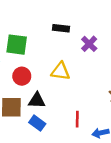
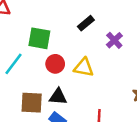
black rectangle: (61, 28) -> (86, 23), turned -49
red circle: (22, 76) -> (55, 64), moved

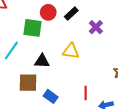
red circle: (55, 64) -> (48, 12), moved
black triangle: (58, 97) -> (42, 61), moved

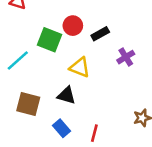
yellow triangle: (71, 51) -> (80, 67), moved
black triangle: (42, 61) -> (66, 95), moved
blue rectangle: (51, 96) -> (62, 128), moved

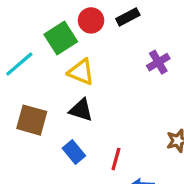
black rectangle: (100, 34) -> (128, 17), moved
green square: (49, 40) -> (61, 38), turned 35
yellow triangle: (80, 67) -> (81, 72), moved

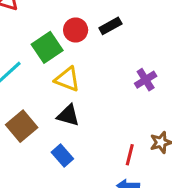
purple cross: (158, 62) -> (146, 80), moved
brown square: (32, 120) -> (22, 126), turned 36
red line: (116, 159) -> (130, 155), moved

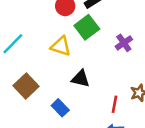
green square: (47, 47) -> (87, 27), moved
black triangle: (68, 115) -> (81, 79), moved

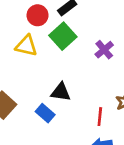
yellow triangle: (61, 46) -> (26, 46), moved
blue rectangle: (60, 108) -> (45, 113), moved

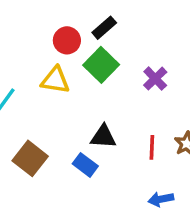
red line: (100, 117) -> (152, 147), moved

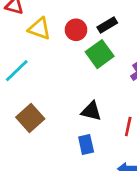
yellow triangle: (55, 80) -> (39, 29), moved
blue rectangle: (85, 165) -> (86, 145), moved, turned 30

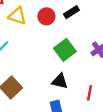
green square: (100, 54) -> (65, 50), moved

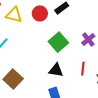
red line: (90, 93) -> (83, 69), moved

